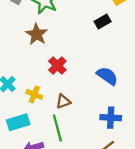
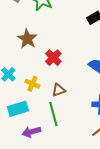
brown star: (37, 34) -> (27, 39), moved

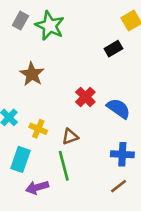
red cross: (53, 58) -> (85, 97), moved
cyan rectangle: (18, 109) -> (20, 159), turned -54

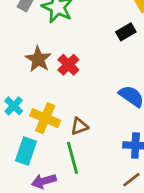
red cross: (85, 97) -> (68, 65), moved
yellow cross: (38, 129) -> (45, 118), size x1.5

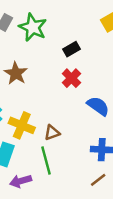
black rectangle: (126, 32) -> (71, 49), moved
red cross: (68, 65) -> (71, 78), moved

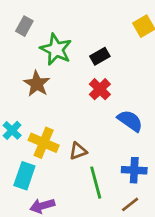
green star: (33, 27) -> (56, 49), moved
green line: (46, 160) -> (96, 183), moved

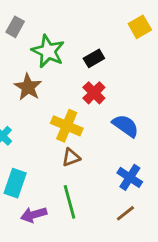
yellow cross: (44, 143) -> (67, 126), moved
blue cross: (134, 170) -> (130, 177), turned 30
green line: (96, 183) -> (70, 202), moved

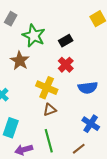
blue semicircle: (125, 126) -> (88, 88), turned 138
brown line: (125, 213) -> (79, 149), moved

